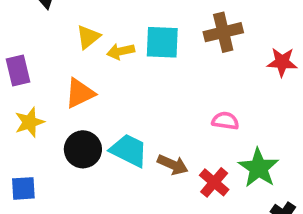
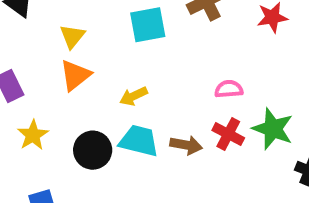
yellow arrow: (121, 51) -> (134, 96), moved
orange triangle: (80, 93) -> (75, 75), moved
red cross: (214, 182) -> (228, 134), moved

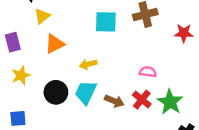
yellow triangle: (72, 36) -> (42, 16), moved
cyan trapezoid: (139, 141) -> (86, 92), turned -90

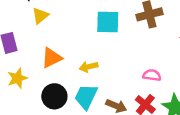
orange triangle: (55, 44) -> (52, 58), moved

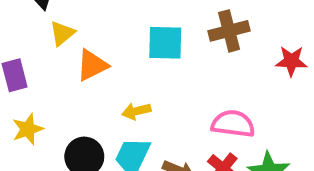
orange triangle: (52, 58) -> (92, 65), moved
pink semicircle: (152, 75) -> (233, 124), size x1.5

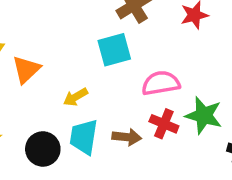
cyan square: (165, 43) -> (114, 50), moved

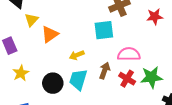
green star: (204, 115) -> (151, 77), turned -30
brown arrow: (127, 137) -> (105, 71), moved, turned -84

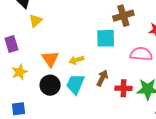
orange triangle: (50, 34) -> (50, 59), moved, turned -36
pink semicircle: (129, 54) -> (141, 54), moved
red cross: (127, 79) -> (123, 88), turned -35

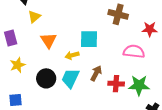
brown cross: (123, 16) -> (118, 14), turned 30
cyan square: (106, 38) -> (89, 39), moved
orange triangle: (50, 59) -> (49, 40), moved

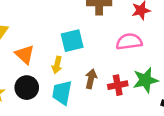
yellow arrow: (72, 55) -> (57, 65), turned -48
black circle: (46, 78) -> (27, 88), moved

